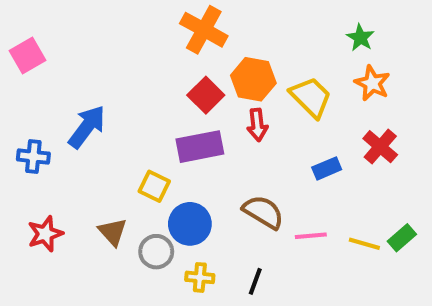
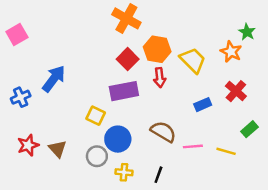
green star: (360, 38) -> (247, 32), moved
blue cross: (33, 157) -> (21, 97), turned -30
brown triangle: (113, 232) -> (58, 149), moved
green rectangle: (402, 238) -> (249, 129), moved

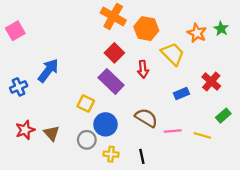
orange hexagon: (157, 49) -> (146, 29), moved
orange star: (231, 52) -> (197, 33), moved
purple rectangle: (124, 91) -> (111, 81), turned 55
black line: (158, 175) -> (142, 156), turned -32

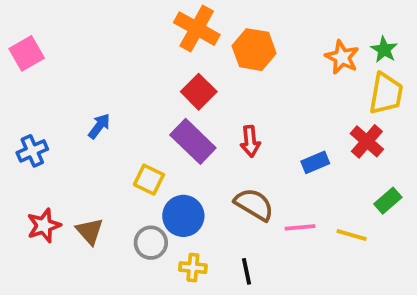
yellow trapezoid: (173, 54) -> (386, 94), moved, turned 55
red arrow: (143, 69) -> (250, 141), moved
blue arrow: (48, 70) -> (99, 126), moved, size x0.6

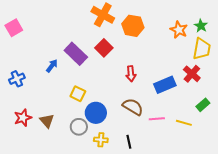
purple rectangle: (193, 141) -> (76, 54), moved
blue rectangle: (315, 162) -> (165, 85), size x1.5

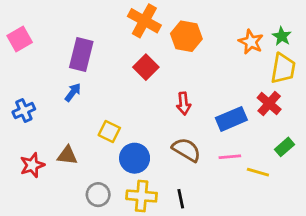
purple rectangle: (76, 54) -> (81, 54), moved, turned 60
pink line: (157, 119) -> (230, 157), moved
brown triangle: (47, 121) -> (67, 155), moved, turned -42
gray circle: (79, 127) -> (98, 195), moved
yellow cross: (101, 140) -> (142, 196), size x1.5

